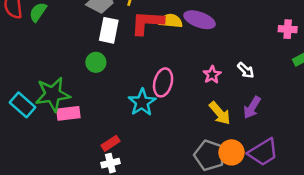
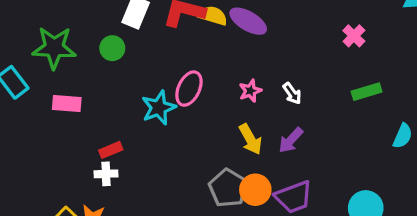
pink cross: (288, 29) -> (354, 36), moved, turned 30
green star: (53, 94) -> (54, 48), moved

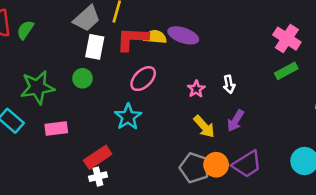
pink cross: (354, 36) -> (287, 39), moved, size x1.5
pink ellipse: (189, 89) -> (143, 79), moved, turned 32
white arrow: (292, 93) -> (229, 84), turned 36
red rectangle: (111, 150) -> (98, 157), size x1.5

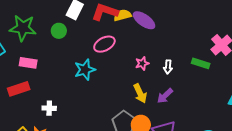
yellow semicircle: (155, 37) -> (123, 15), turned -36
green rectangle: (286, 71) -> (201, 63), moved, turned 30
red rectangle: (98, 157) -> (19, 89), moved

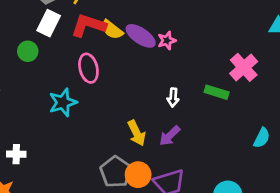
yellow semicircle: (123, 15) -> (112, 30), turned -126
pink ellipse: (104, 44) -> (88, 68), turned -75
pink star: (142, 63) -> (167, 40), moved

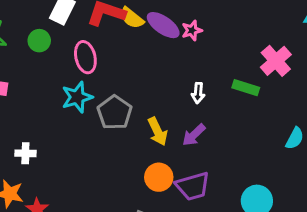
pink ellipse: (88, 68) -> (85, 57), moved
gray pentagon: (116, 172) -> (115, 112), moved

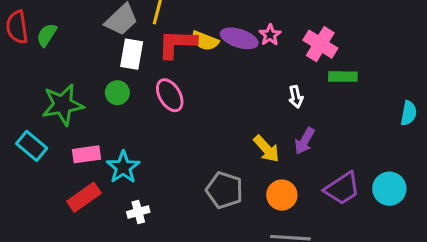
pink cross: (276, 61) -> (320, 44), moved
cyan star: (77, 97) -> (123, 167), moved
gray pentagon: (115, 112) -> (224, 190), moved
purple trapezoid: (193, 186) -> (342, 188), moved

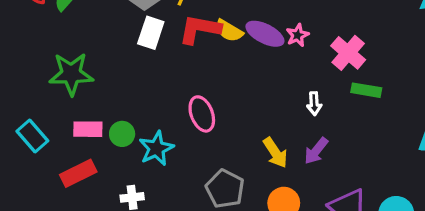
green circle: (117, 93) -> (122, 134), moved
pink ellipse: (170, 95) -> (202, 114), moved
cyan rectangle: (32, 146) -> (32, 136), moved
cyan star: (123, 167) -> (156, 148), moved

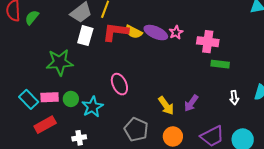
pink cross: (348, 53) -> (208, 42), turned -30
green star: (71, 74) -> (60, 62), moved
white arrow: (314, 104) -> (234, 98), moved
cyan rectangle: (32, 136) -> (29, 99), moved

